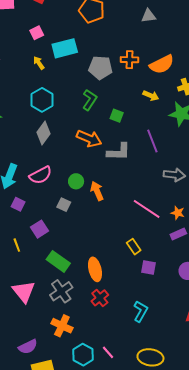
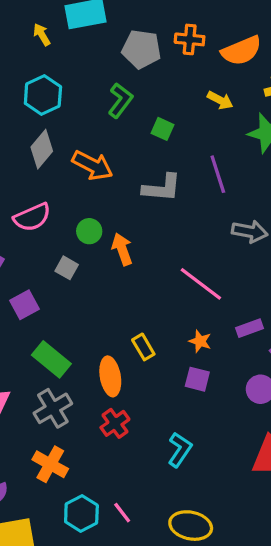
orange arrow: (89, 139) -> (92, 165), moved
orange star: (178, 213) -> (200, 341), moved
yellow rectangle: (134, 247) -> (143, 347), moved

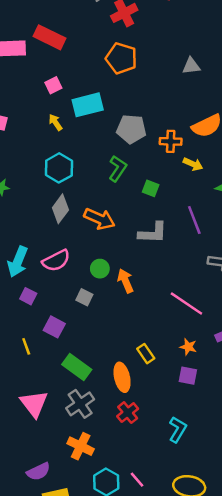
orange cross: (190, 39) -> (171, 141), moved
purple square: (25, 305) -> (54, 327), turned -30

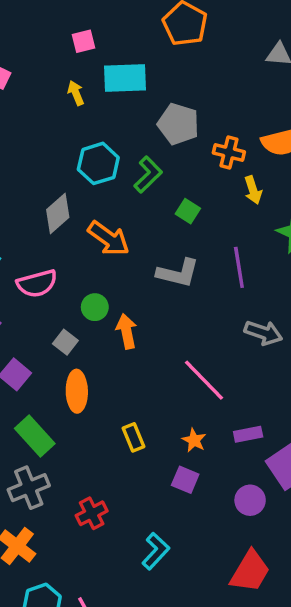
yellow arrow: (193, 164) -> (253, 190), turned 36
cyan hexagon: (59, 168) -> (98, 163), moved
orange ellipse: (122, 377) -> (77, 391), moved

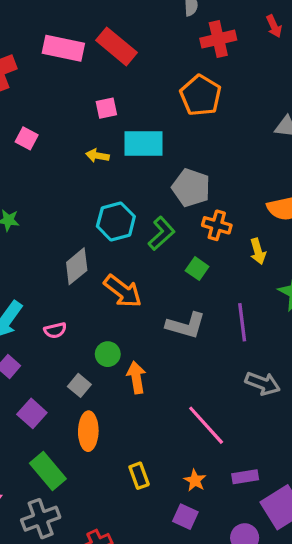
yellow arrow: (76, 93) -> (97, 156), turned -60
orange cross: (229, 152) -> (217, 225), moved
pink semicircle: (37, 284) -> (55, 330), size x0.6

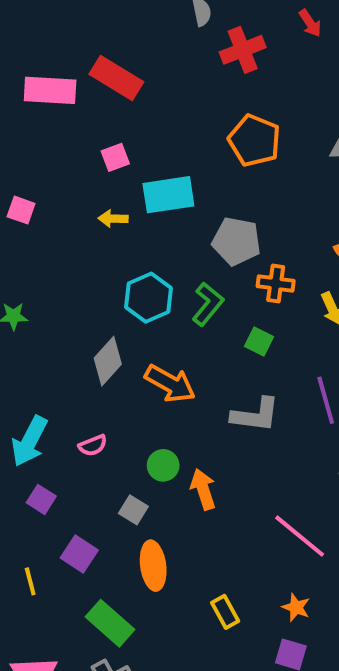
orange pentagon: (201, 95) -> (254, 140), moved

